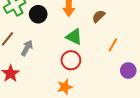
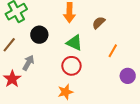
black circle: (38, 14) -> (39, 35), moved
gray arrow: (27, 48) -> (28, 63), moved

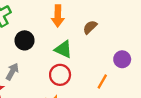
orange line: (113, 51) -> (102, 81), moved
purple circle: (128, 76) -> (122, 59), moved

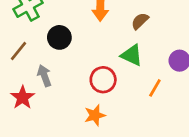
green triangle: (63, 49) -> (132, 55), moved
gray arrow: (12, 71) -> (44, 76), turned -49

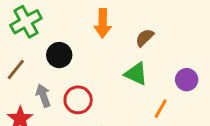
red circle: (103, 80) -> (78, 100), moved

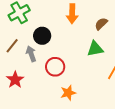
green triangle: (136, 74) -> (95, 49), turned -36
gray arrow: (43, 96) -> (31, 54), moved

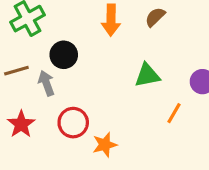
brown semicircle: (101, 24) -> (155, 17), moved
brown line: (12, 46) -> (16, 71), turned 35
red circle: (55, 67) -> (73, 123), moved

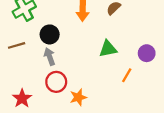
gray arrow: (46, 83) -> (50, 57), moved
red star: (21, 124) -> (22, 98), moved

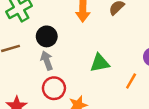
green triangle: (108, 49) -> (100, 63), moved

